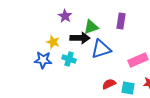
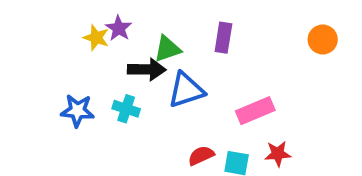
yellow star: (53, 42) -> (96, 38), moved

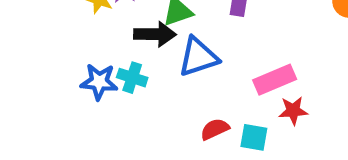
blue star: (77, 111) -> (99, 82), moved
red star: (278, 154) -> (293, 111), moved

